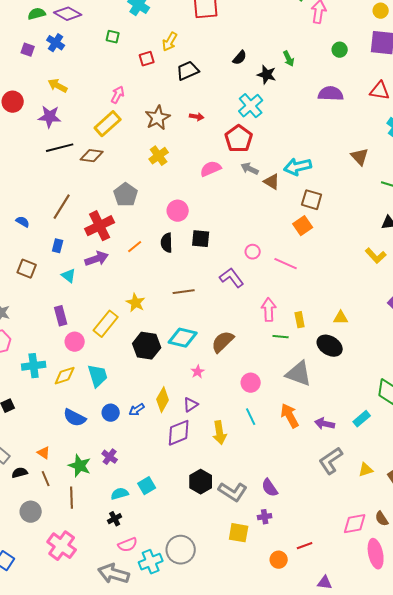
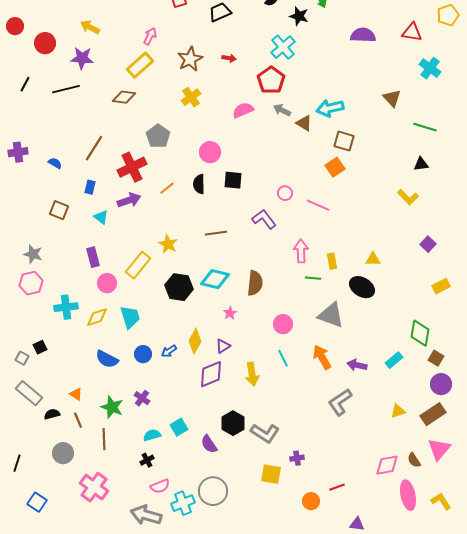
black line: (60, 148) -> (66, 89), moved
brown semicircle: (223, 342) -> (255, 283), turned 140
gray L-shape: (331, 461) -> (340, 402), moved
purple semicircle: (270, 488) -> (209, 444), moved

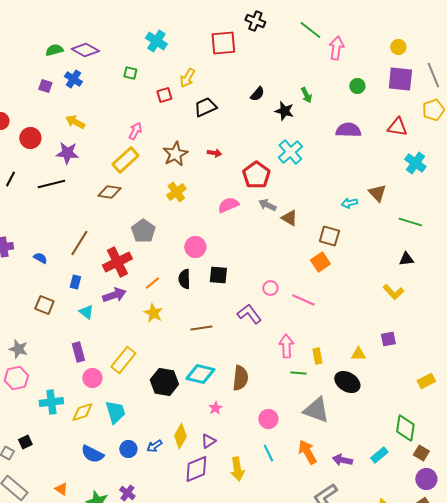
cyan cross: (283, 47) -> (290, 152), moved
cyan arrow: (330, 108) -> (349, 203), moved, size x0.6
yellow star: (168, 244) -> (153, 313), moved
purple square: (428, 244) -> (388, 339), moved, turned 35

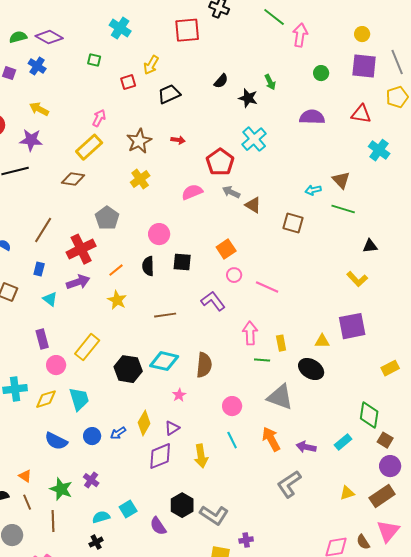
green line: (410, 222) -> (343, 209), moved
orange square: (320, 262) -> (226, 249), moved
purple square: (388, 339) -> (352, 326), size x1.8

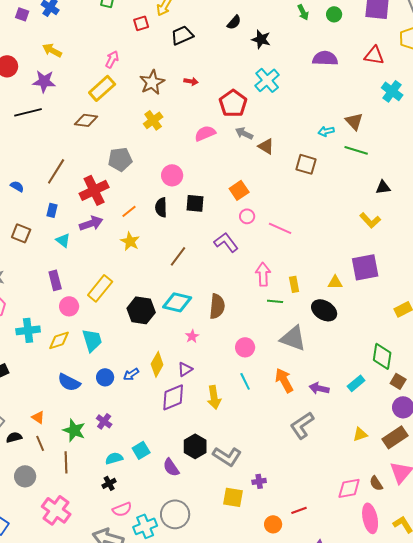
green arrow: (270, 82) -> (303, 12), moved
gray pentagon: (107, 218) -> (120, 159), turned 30
brown line: (165, 315) -> (178, 256), turned -45

